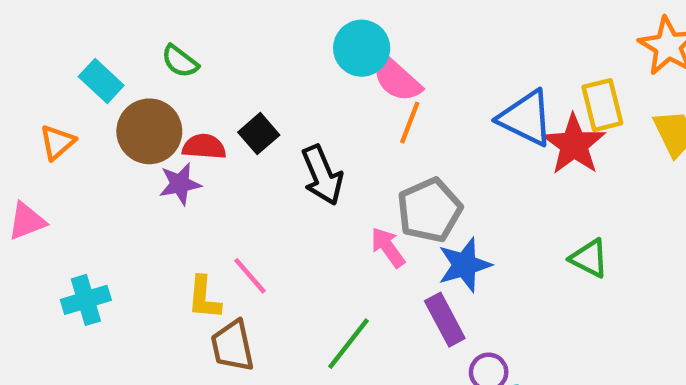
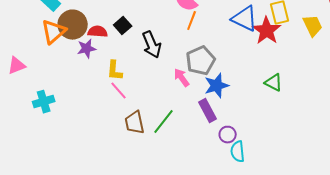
orange triangle: (57, 142) -> (54, 32), moved, size x1.5
yellow L-shape: (204, 298) -> (115, 71), moved
brown trapezoid: (232, 346) -> (135, 123), moved

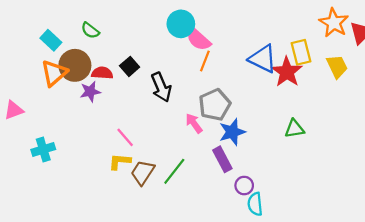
yellow L-shape: (115, 71) -> (120, 161), moved, turned 90
green triangle: (274, 83) -> (294, 129), turned -36
brown trapezoid: (135, 123) -> (143, 172), turned 45

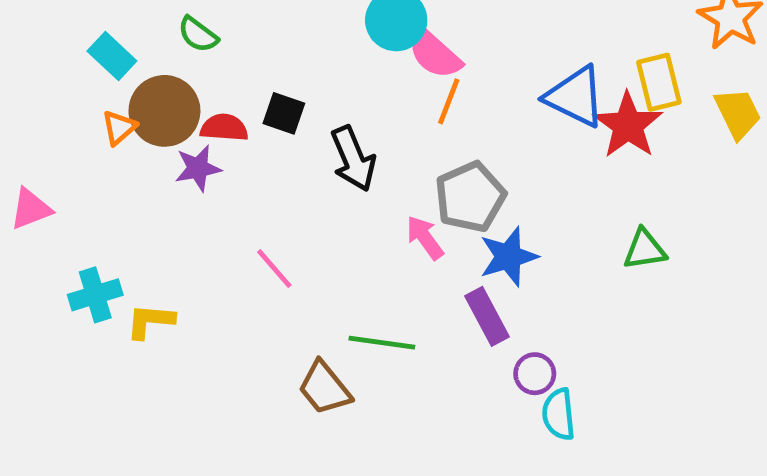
black square: (130, 66) -> (284, 113), turned -30
orange triangle: (54, 73) -> (119, 128), size x0.6
yellow L-shape: (120, 161) -> (150, 321), moved
green line: (174, 171) -> (382, 343), turned 60
brown trapezoid: (143, 172) -> (325, 388), moved, turned -72

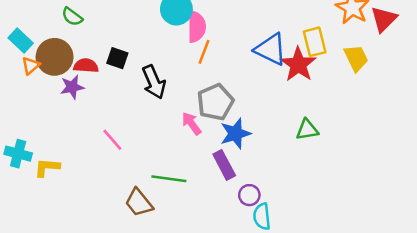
pink semicircle: (434, 54) -> (197, 27), turned -132
cyan rectangle: (112, 56) -> (21, 41), moved
cyan cross: (95, 295) -> (18, 154), turned 32

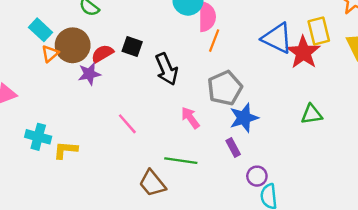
red semicircle: (86, 66) -> (102, 54), turned -35
pink arrow: (191, 123) -> (190, 118), moved
purple rectangle: (224, 165) -> (233, 148), size x0.7

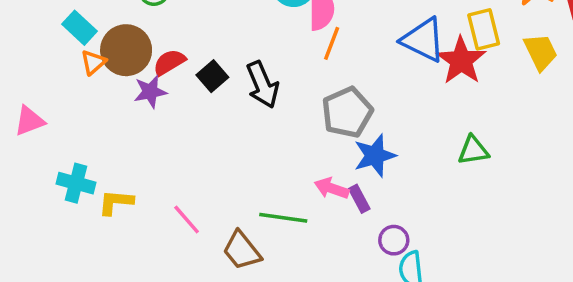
black square: (132, 46) -> (212, 76), moved, turned 30
pink arrow: (190, 118) -> (332, 188), moved, turned -35
pink line: (127, 124) -> (187, 219), moved

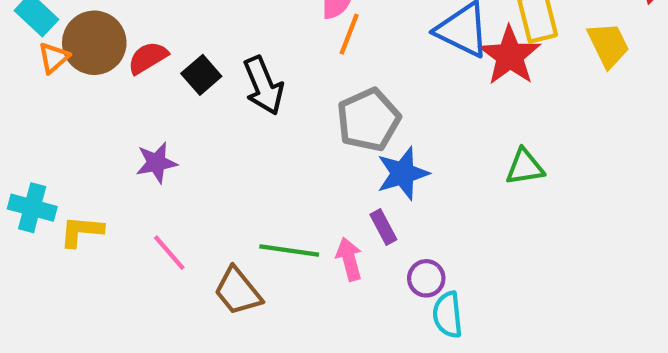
purple star: (150, 92) -> (156, 163), moved
pink arrow: (332, 188) -> (349, 259), moved, turned 56

